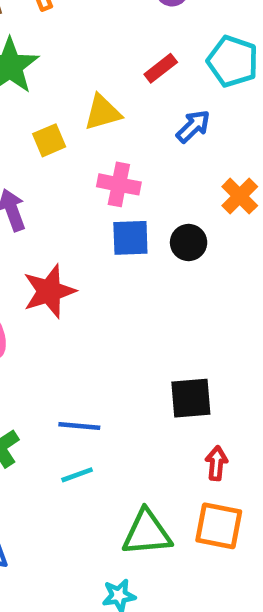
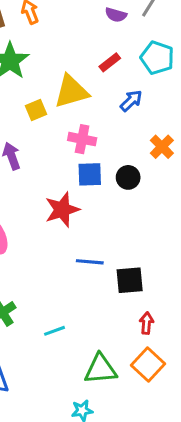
yellow triangle: (103, 112) -> (71, 92), size x1.4
red star: (49, 291) -> (62, 210), moved
blue line: (79, 426) -> (90, 262), moved
orange square: (219, 526) -> (148, 365), turned 32

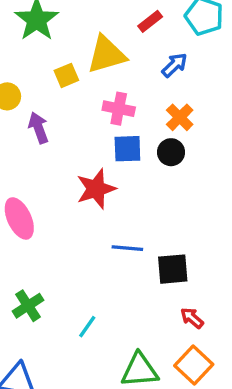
orange cross: (162, 147) -> (180, 117), moved
red arrow: (147, 323) -> (192, 318), turned -55
cyan line: (54, 331) -> (87, 327), turned -35

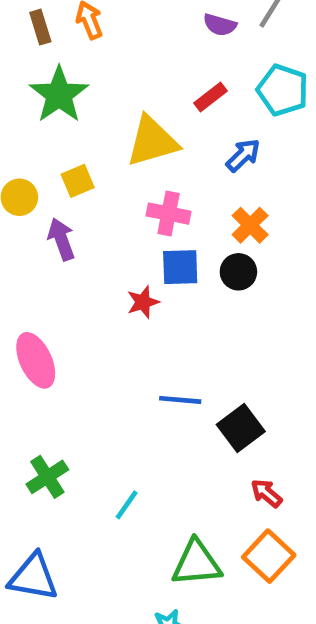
yellow square: (66, 75) -> (78, 181), moved
red star: (96, 189) -> (143, 302), moved, size x0.6
black square: (173, 269) -> (241, 428), turned -32

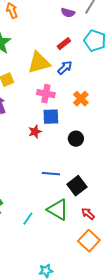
blue arrow: (243, 155) -> (65, 68), moved
black circle: (238, 272) -> (76, 139), moved
green triangle: (196, 563) -> (58, 210), moved, turned 35

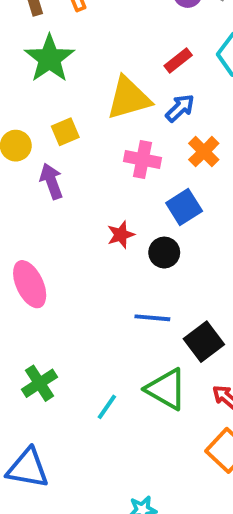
orange cross: (81, 99) -> (204, 152), moved
blue square: (51, 117) -> (184, 207), moved, turned -30
black circle: (76, 139) -> (164, 253), moved

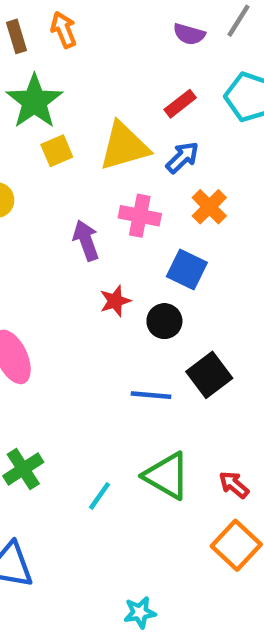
yellow square: (65, 132) -> (57, 151), moved
purple arrow: (51, 181) -> (86, 240), moved
blue square: (184, 207) -> (187, 270), turned -32
black square: (204, 342) -> (209, 375), moved

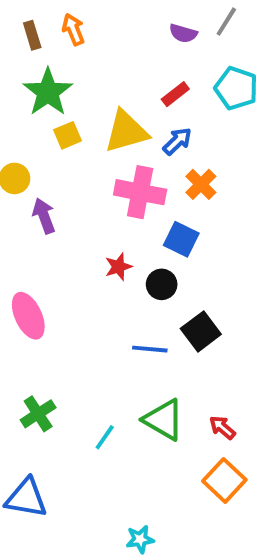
pink cross: (140, 216) -> (140, 192), size x1.4
purple arrow: (86, 240) -> (44, 216), moved

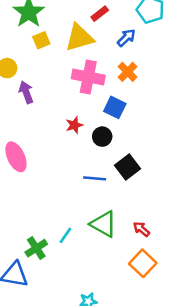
red rectangle: (175, 94) -> (100, 14), moved
blue arrow: (177, 141) -> (126, 38), moved
green cross: (38, 414) -> (36, 248), moved

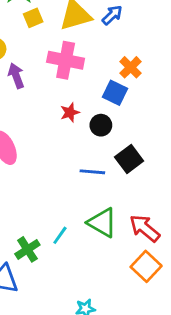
blue arrow: (126, 38) -> (112, 15), moved
orange cross: (128, 72) -> (131, 67), moved
pink cross: (88, 77) -> (66, 60), moved
red arrow: (141, 229) -> (145, 228), size x1.6

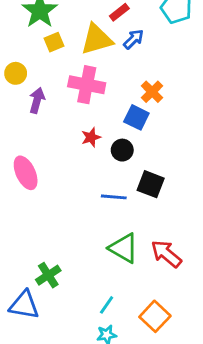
purple arrow: (16, 76) -> (37, 100), turned 35
black square: (129, 159) -> (151, 184), turned -32
cyan line: (60, 235) -> (107, 305), moved
orange square: (146, 266) -> (155, 316), moved

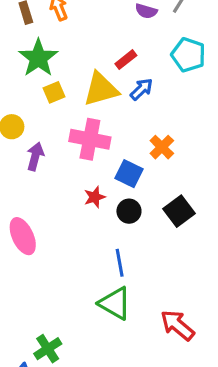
blue square: (136, 117) -> (129, 174), moved
black square: (151, 184) -> (179, 211), moved, turned 32
blue line: (114, 197) -> (120, 263), turned 75
green triangle: (124, 248) -> (115, 303), moved

